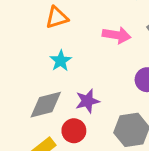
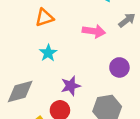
gray diamond: (46, 105) -> (20, 92), moved

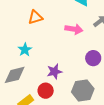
cyan star: (48, 53) -> (25, 50), moved

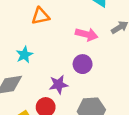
purple circle: (93, 58) -> (83, 64), moved

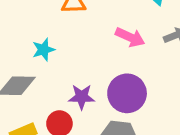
purple circle: (83, 64) -> (127, 93), moved, size x1.5

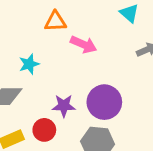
pink arrow: (130, 37) -> (84, 44), moved

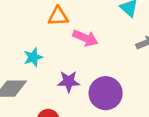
purple star: (64, 106) -> (69, 82), moved

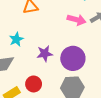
pink arrow: (85, 38) -> (77, 20), moved

